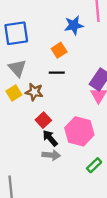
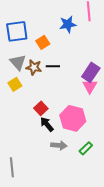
orange square: (59, 50) -> (43, 42), moved
brown star: (34, 92) -> (34, 67), moved
gray arrow: (51, 155) -> (59, 145), moved

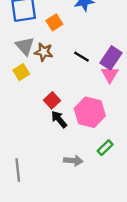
black line: (53, 66) -> (81, 57), moved, turned 32
gray arrow: (59, 145) -> (73, 161), moved

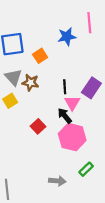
black line: (81, 57) -> (65, 87), turned 56
pink triangle: (110, 74) -> (72, 103), moved
black arrow: (59, 119) -> (65, 116), moved

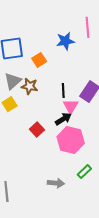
gray triangle: (13, 77) -> (13, 81), turned 30
black arrow: (65, 116) -> (63, 119), turned 98

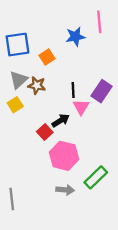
black arrow: (63, 119) -> (61, 121), moved
pink hexagon: (71, 140) -> (64, 156), moved
green rectangle: (84, 172) -> (96, 177), size x1.5

